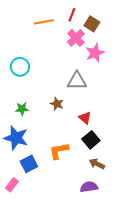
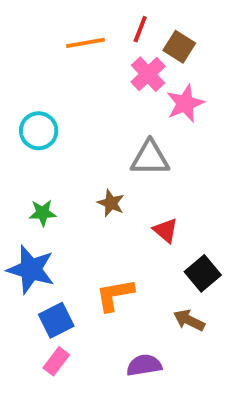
black square: (91, 140) -> (203, 273), moved
pink rectangle: (12, 185) -> (56, 361), moved
purple semicircle: (89, 187) -> (144, 365), moved

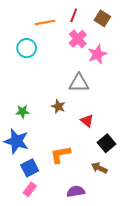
brown square: (179, 47) -> (102, 18), moved
cyan circle: (39, 131) -> (27, 48), moved

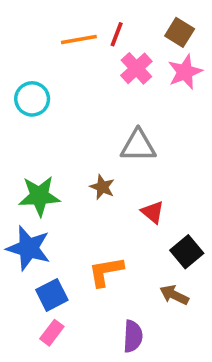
red line: (74, 15) -> (117, 34), moved
cyan circle: (27, 48) -> (32, 99), moved
pink star: (97, 54) -> (185, 72), moved
green star: (23, 112) -> (39, 196), size x1.6
purple semicircle: (76, 191) -> (133, 336), turned 102

